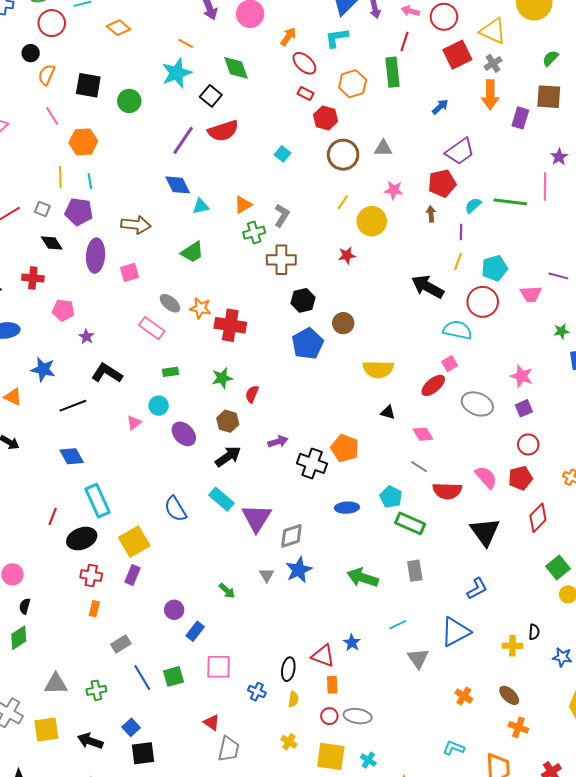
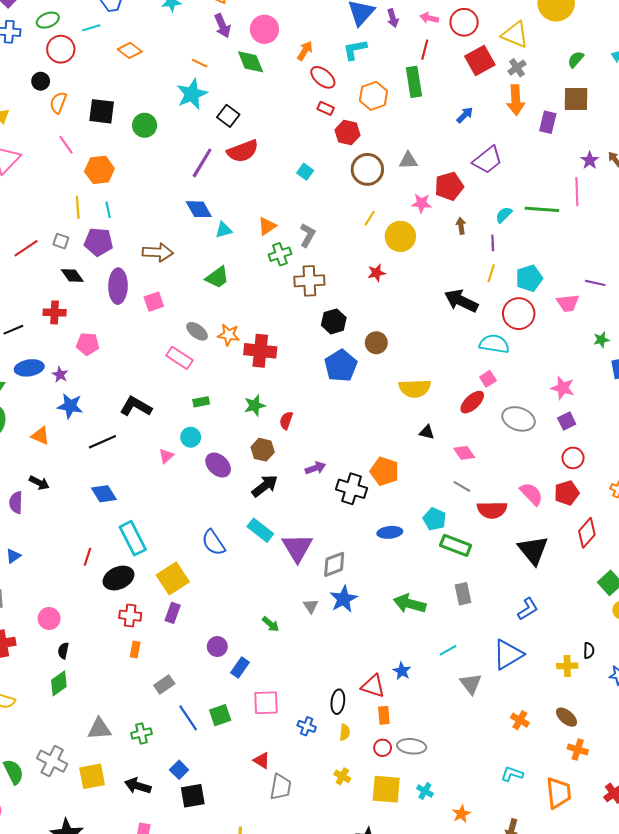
green diamond: (236, 68) -> (251, 62), moved
red pentagon: (442, 183) -> (449, 186), moved
purple star: (86, 337) -> (60, 375), moved

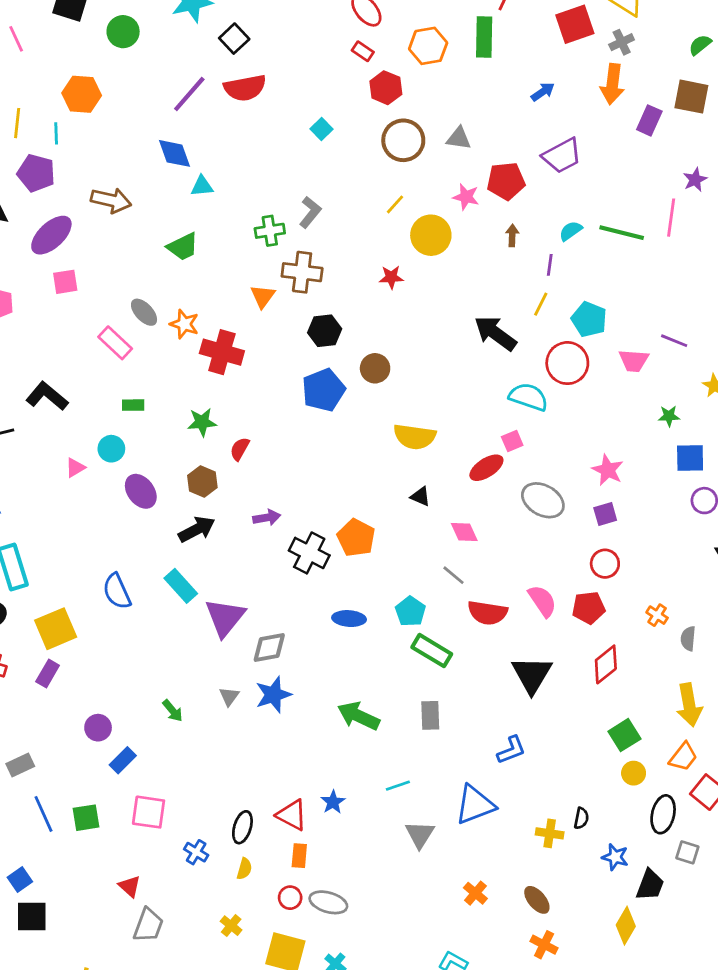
orange hexagon: (99, 170) -> (82, 94), moved
orange triangle: (267, 226) -> (263, 296), moved, turned -30
cyan pentagon: (529, 278) -> (589, 319), turned 30
purple ellipse: (118, 286) -> (51, 235), turned 36
pink square: (154, 302) -> (65, 282), moved

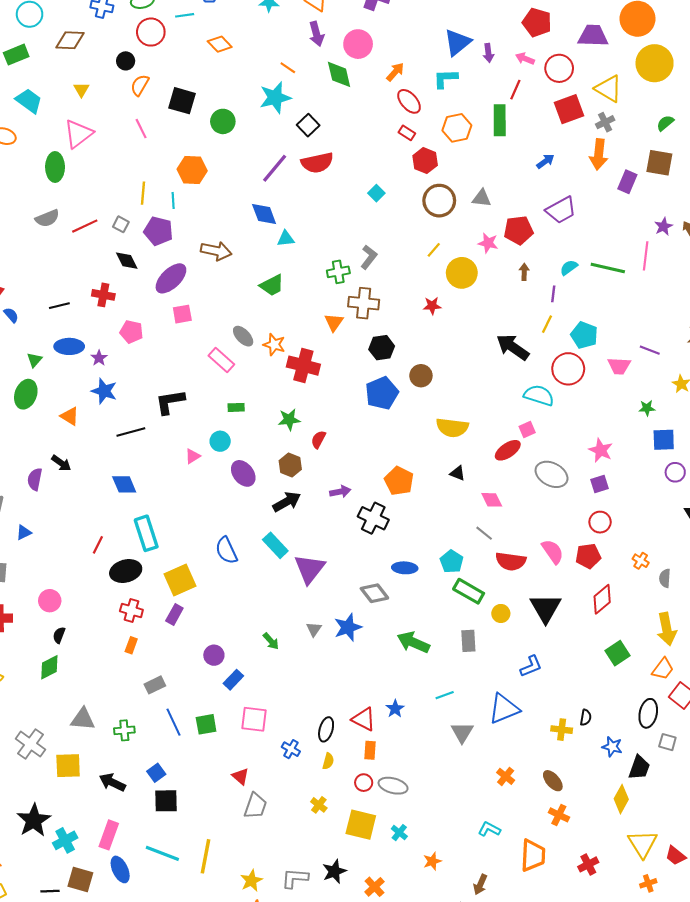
black L-shape: (47, 396) -> (170, 402), turned -48
orange pentagon: (356, 538) -> (399, 481), moved
gray diamond: (269, 647) -> (374, 593), moved, turned 64
yellow circle: (634, 773) -> (501, 613), moved

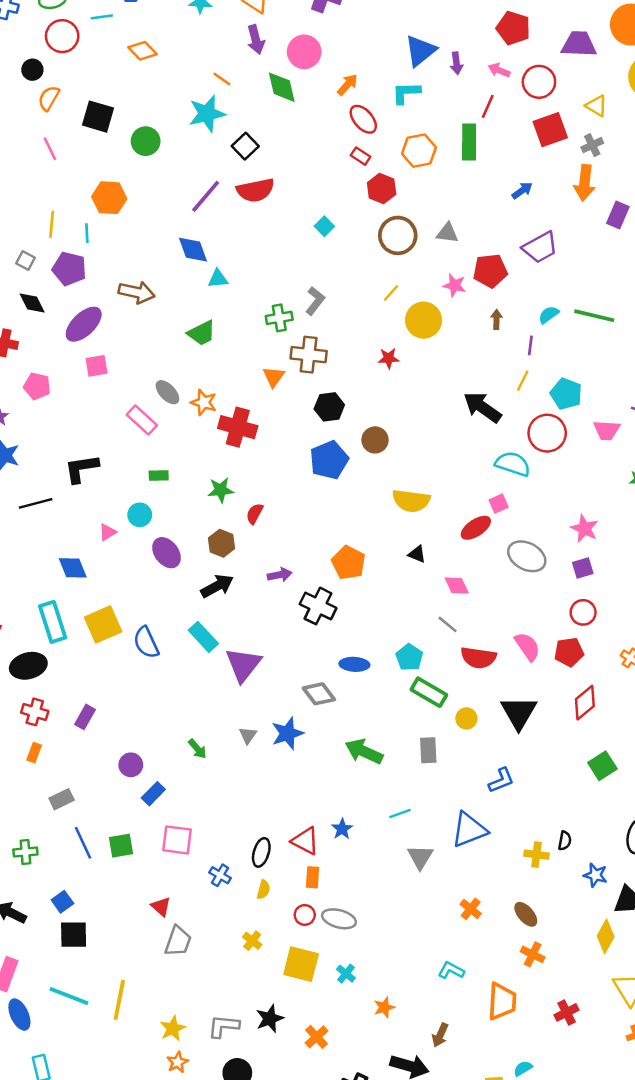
yellow triangle: (608, 89) -> (596, 106), size x0.7
blue diamond: (124, 484) -> (73, 568), moved
yellow square: (180, 580) -> (103, 624), moved

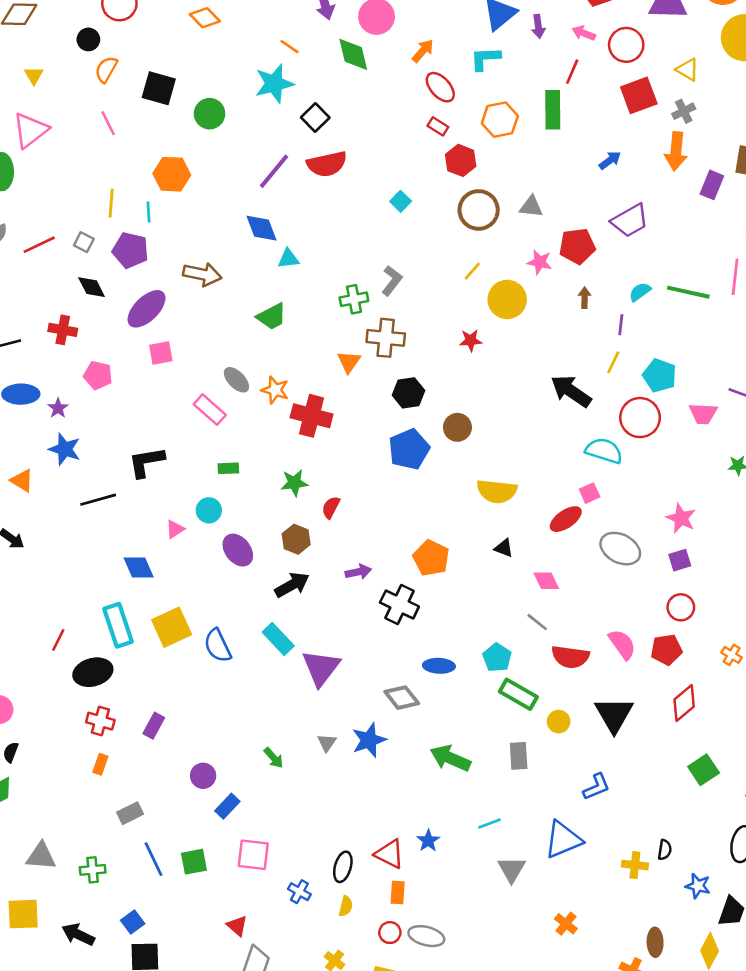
brown ellipse: (526, 914) -> (655, 942), moved, turned 40

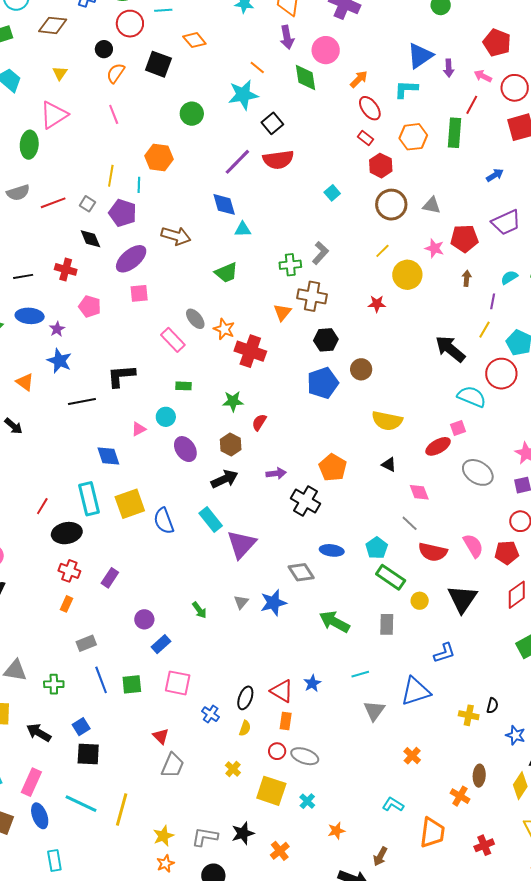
black square: (159, 88) -> (158, 64), moved

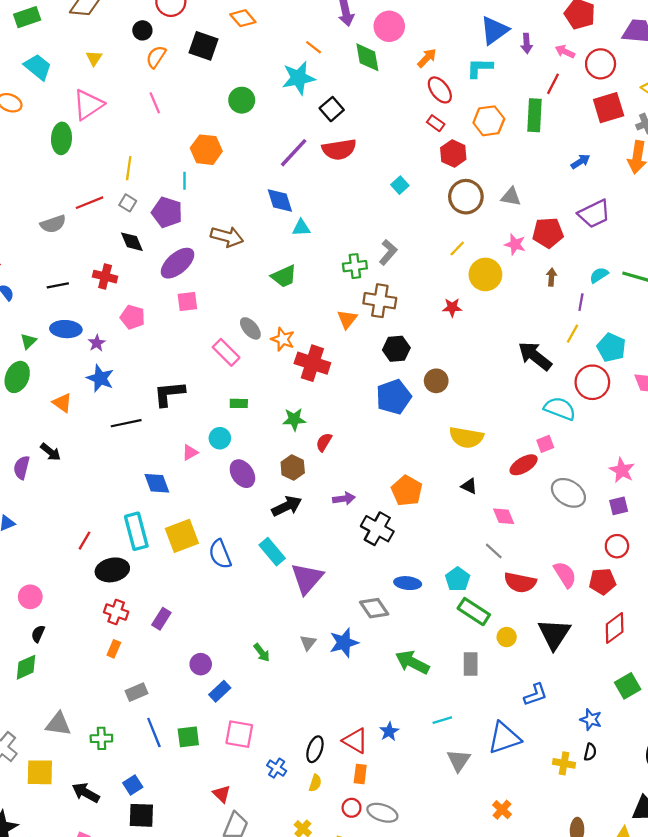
yellow line: (111, 176) -> (129, 168), moved
gray semicircle: (18, 193) -> (53, 224), moved
blue star: (515, 735) -> (591, 719), moved

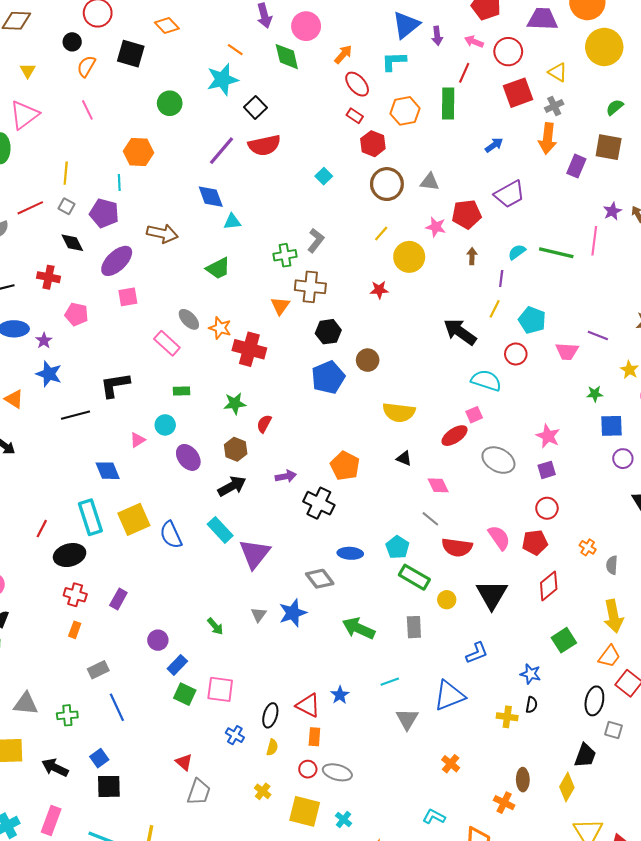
red circle: (592, 382) -> (516, 354), size x0.7
pink square: (239, 734) -> (220, 689), moved
green square: (188, 737) -> (185, 694), moved, turned 35

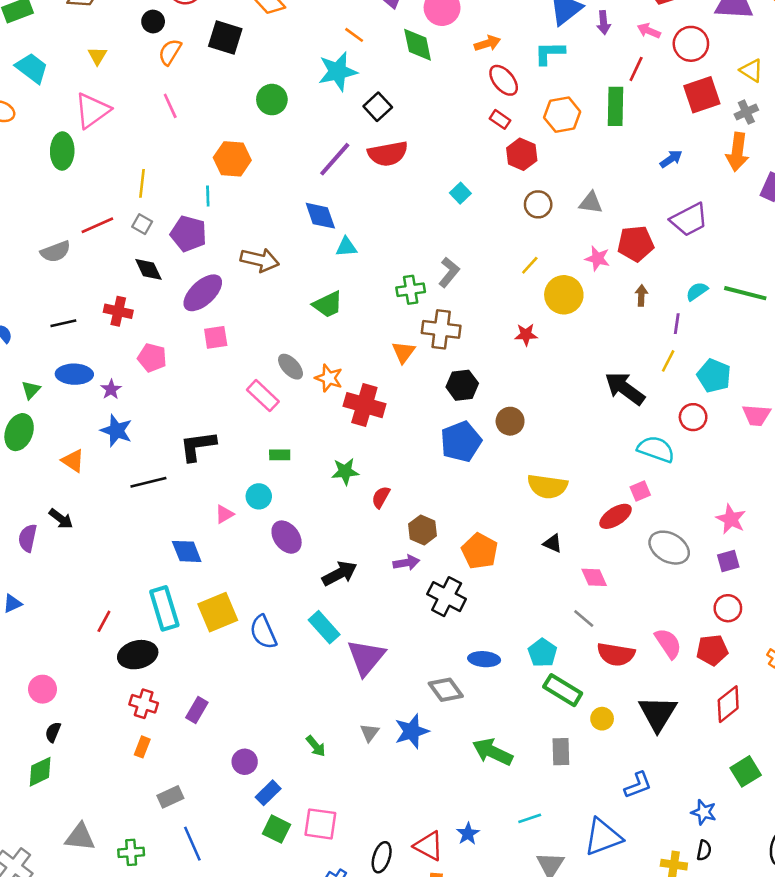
orange arrow: (343, 54) -> (487, 43), turned 30
brown circle: (387, 184) -> (538, 204), size x0.7
brown hexagon: (236, 449) -> (422, 530), moved

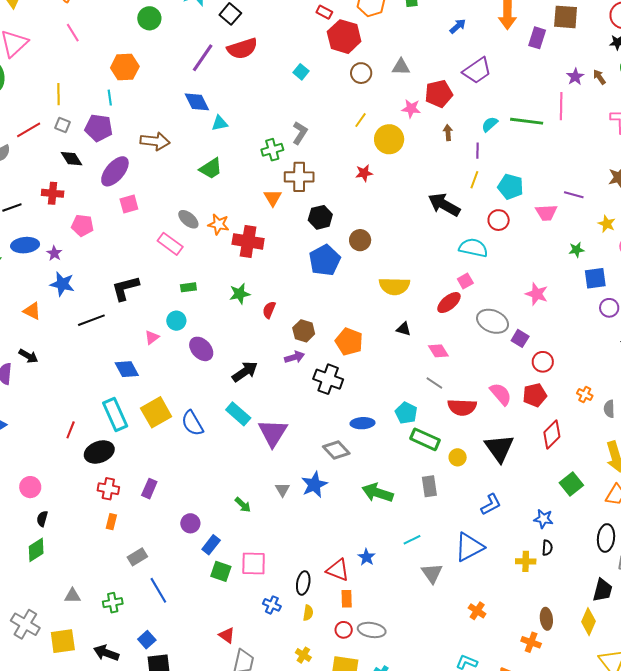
red hexagon: (522, 154) -> (344, 37), size x1.4
purple square: (728, 561) -> (520, 338), moved, turned -36
gray triangle: (80, 837) -> (72, 596), size x0.7

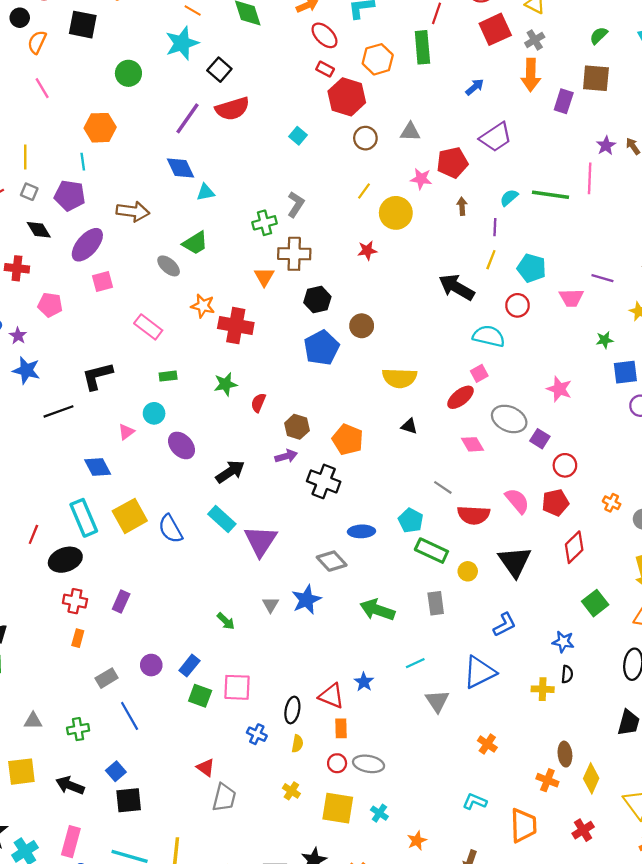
gray ellipse: (188, 219) -> (169, 266), moved
pink diamond: (438, 351) -> (472, 444), moved
purple circle: (190, 523) -> (151, 665), moved
yellow diamond: (588, 622) -> (591, 778), moved

